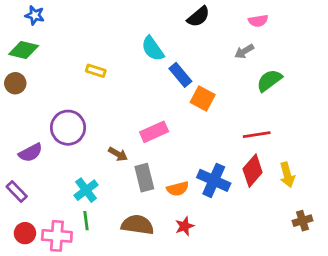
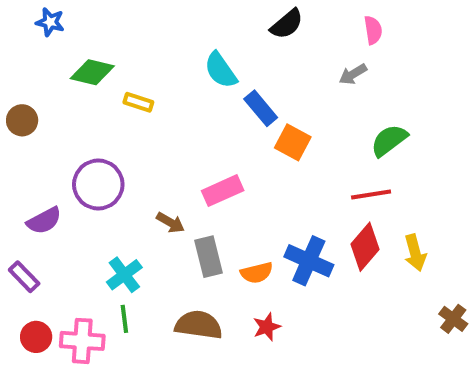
pink semicircle: (258, 21) -> (373, 30), turned -90
green diamond: (24, 50) -> (92, 72), moved
green semicircle: (269, 80) -> (389, 140), moved
brown cross: (303, 221) -> (453, 319), moved, turned -36

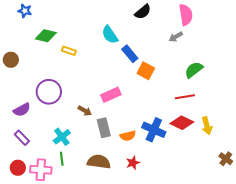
pink semicircle: (373, 30) -> (186, 15), size x1.5
red diamond: (365, 247) -> (182, 123), turned 75
purple rectangle: (24, 277) -> (22, 138), moved

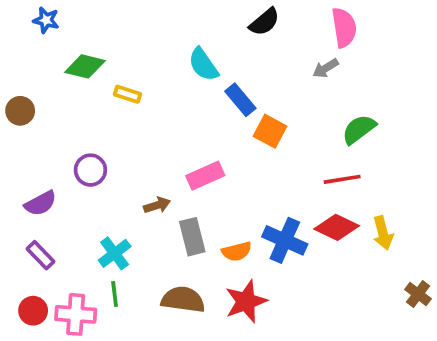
purple circle: (49, 92) -> (90, 170), size x0.7
brown arrow: (85, 111) -> (157, 205), turned -48
red star: (133, 163) -> (246, 301), size x1.6

